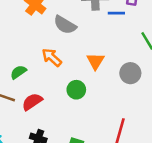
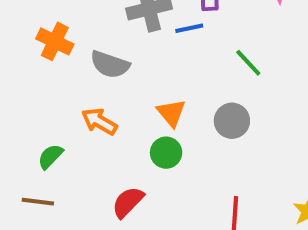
green circle: (76, 90) -> (166, 153), moved
red semicircle: (32, 102) -> (128, 202), moved

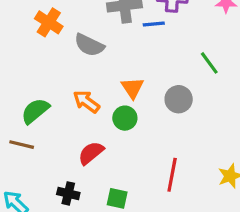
green line: (248, 63) -> (209, 63), moved
orange arrow: (99, 121) -> (86, 102), moved
green semicircle: (50, 156) -> (35, 111), size x1.4

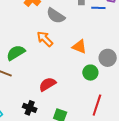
orange triangle: (132, 88) -> (79, 47), turned -42
orange arrow: (86, 102) -> (45, 39), moved
green circle: (125, 118) -> (90, 73), moved

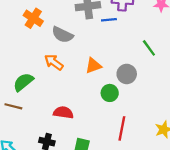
orange triangle: (79, 47) -> (93, 66), turned -35
red semicircle: (47, 84) -> (63, 113), turned 48

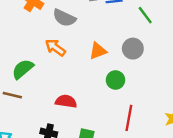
green line: (149, 48) -> (145, 15), moved
gray circle: (127, 74) -> (133, 49), moved

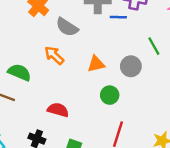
green line: (145, 15) -> (154, 46), moved
green semicircle: (23, 69) -> (19, 72), turned 55

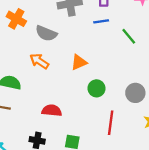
blue line: (118, 17) -> (101, 21), moved
gray circle: (131, 66) -> (135, 93), moved

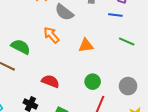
green line: (129, 36) -> (127, 42), moved, turned -42
green circle: (97, 88) -> (93, 82), moved

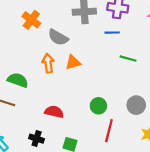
orange arrow: (51, 35) -> (48, 63), turned 42
orange triangle: (86, 46) -> (73, 62), moved

